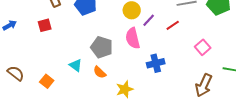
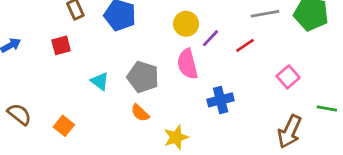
cyan triangle: (76, 65) -> (100, 81), moved

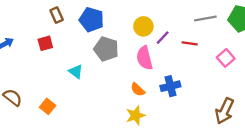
red line: (245, 45) -> (190, 43), turned 42
gray pentagon: (143, 77) -> (106, 49), moved
pink square: (288, 77) -> (226, 58), moved
orange semicircle: (140, 113) -> (138, 90), moved

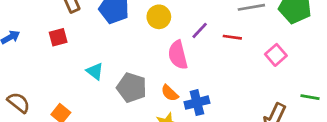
yellow circle: (143, 26) -> (159, 17), moved
gray pentagon: (106, 49) -> (132, 88), moved
blue cross: (170, 86) -> (197, 103), moved

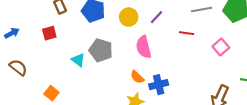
purple line: (200, 30) -> (157, 17), moved
gray pentagon: (132, 88) -> (101, 50), moved
brown semicircle: (19, 103) -> (18, 67), moved

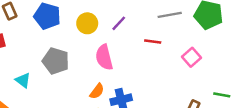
cyan triangle: (78, 60) -> (23, 80), moved
orange semicircle: (137, 77) -> (97, 91), turned -96

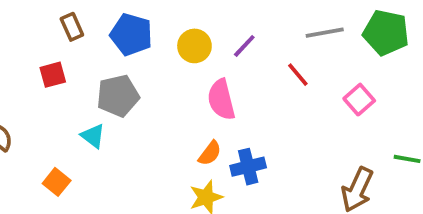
red line: (153, 42) -> (298, 75), turned 42
gray pentagon: (56, 61) -> (118, 96), moved, turned -30

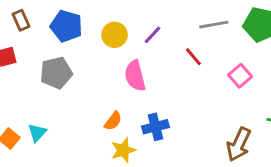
cyan triangle: (93, 136) -> (37, 133), moved, turned 36
orange semicircle: (210, 153) -> (113, 121), moved

